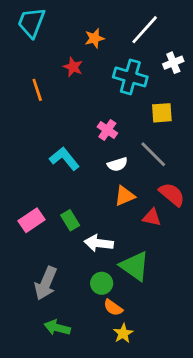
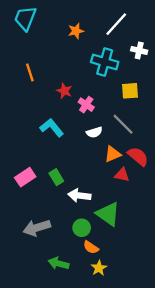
white cross: (173, 63) -> (139, 51), turned 35
red star: (73, 67) -> (64, 91), moved
orange triangle: (125, 196) -> (113, 154), moved
gray arrow: (46, 283) -> (37, 228), turned 50
green arrow: (57, 328) -> (59, 263), moved

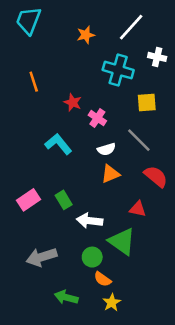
orange triangle: (113, 154) -> (110, 174), moved
red triangle: (122, 175) -> (138, 209), moved

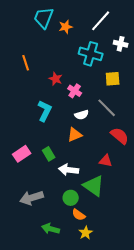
cyan trapezoid: (29, 21) -> (44, 18), moved
cyan L-shape: (58, 144) -> (45, 111), turned 65
orange triangle: (110, 174) -> (75, 135), moved

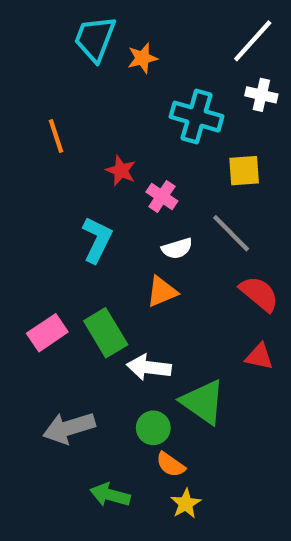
white line: (101, 21) -> (253, 41), moved
green rectangle: (49, 154) -> (106, 333), size x1.5
red triangle: (106, 161) -> (259, 357), moved

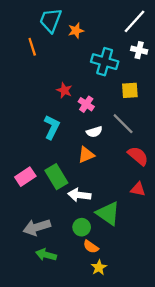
orange line: (56, 136) -> (32, 47), moved
green arrow: (110, 495) -> (46, 255), moved

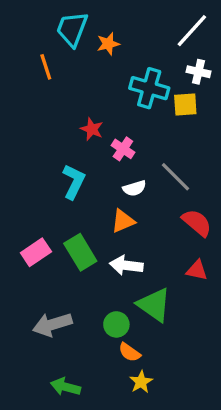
yellow square: (130, 90) -> (185, 105), moved
white arrow: (79, 195) -> (126, 265), moved
green arrow: (46, 255) -> (66, 387), moved

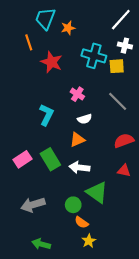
red star: (92, 129) -> (51, 62), moved, size x1.5
gray line: (175, 177) -> (118, 101), moved
red semicircle: (197, 223) -> (124, 141), turned -60

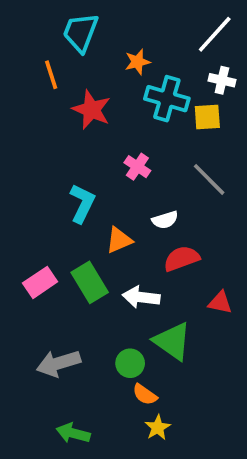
orange star: (68, 28) -> (137, 62), moved
white semicircle: (85, 119) -> (165, 220), moved
orange triangle: (77, 140) -> (119, 240), moved
red semicircle: (124, 141) -> (182, 259), moved

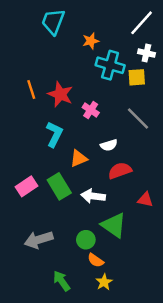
orange line: (51, 75) -> (31, 89), moved
red star: (92, 110) -> (60, 94), moved
green arrow: (73, 433) -> (62, 281), moved, turned 40

